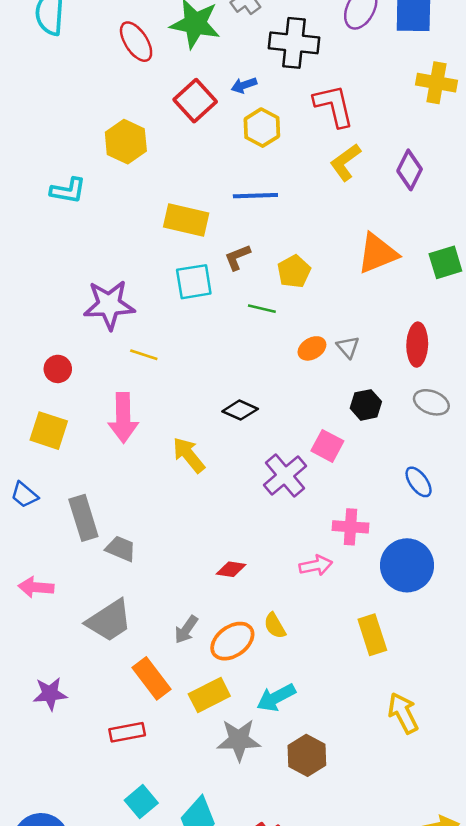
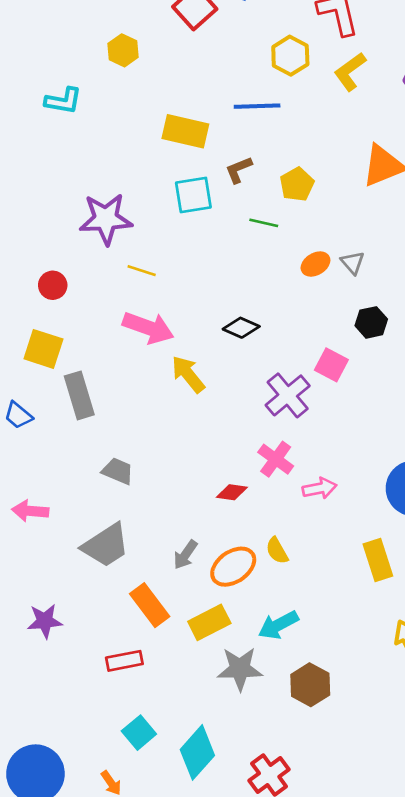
yellow hexagon: (262, 128) -> (290, 56), moved
yellow hexagon: (126, 142) -> (123, 50), size x0.7
pink arrow: (123, 418) -> (148, 328), moved, turned -69
gray rectangle: (83, 518) -> (79, 395), moved
pink cross: (350, 527) -> (276, 459), moved, turned 32

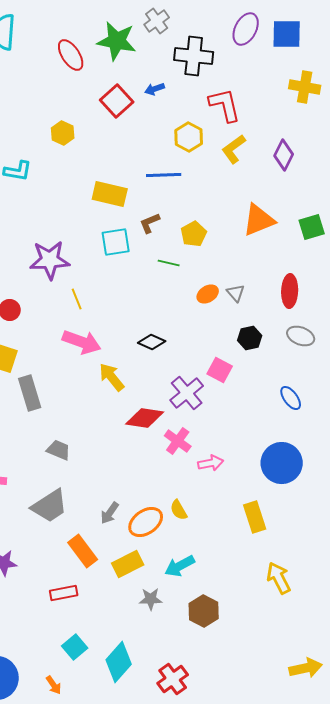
yellow line: (142, 271) -> (77, 299), turned 50
red diamond: (232, 492) -> (145, 418), moved, size x1.6
gray star: (240, 669) -> (151, 599), size x0.7

